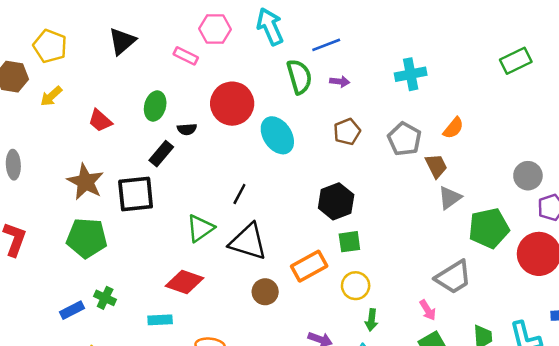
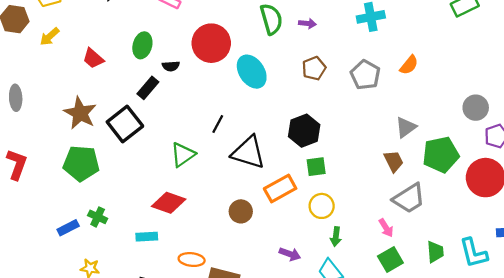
brown trapezoid: (436, 166) -> (394, 161), moved
black square: (136, 194) -> (125, 124), turned -32
black triangle: (248, 242) -> (248, 152), moved

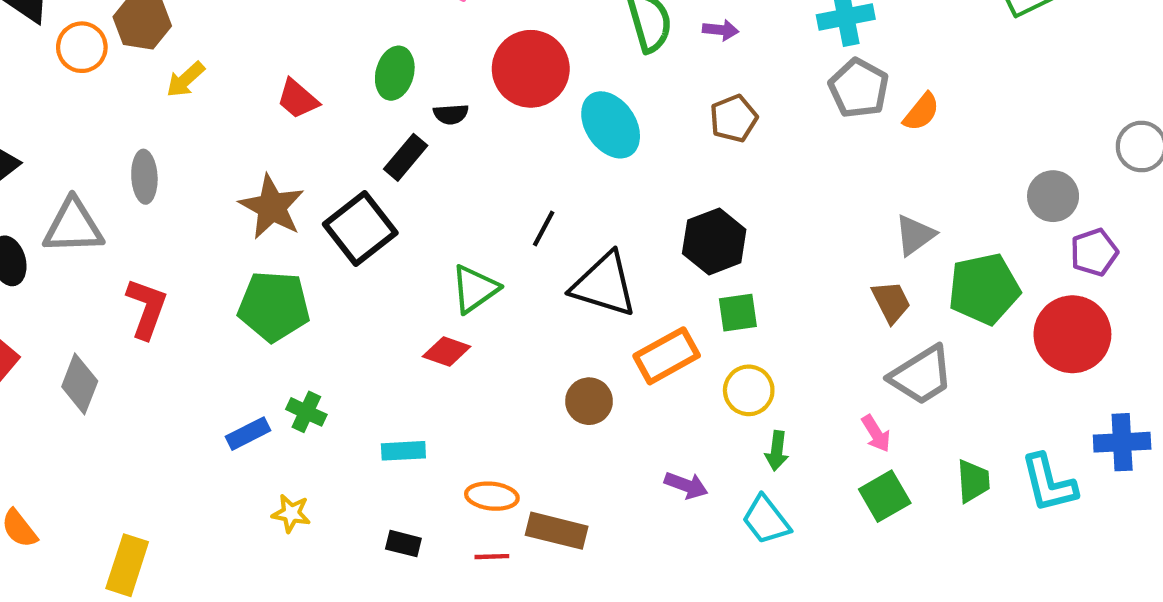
yellow arrow: (50, 37) -> (185, 80), moved
gray pentagon: (365, 75) -> (859, 88), moved
red diamond: (169, 203) -> (447, 352), moved, size x0.7

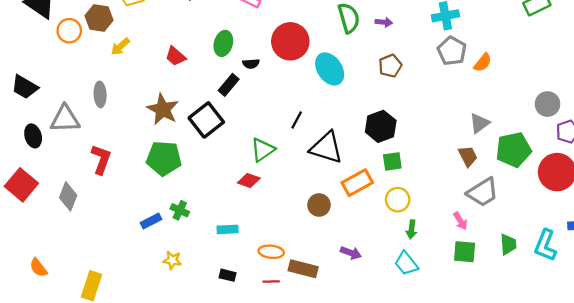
cyan L-shape: (1049, 483) -> (545, 245), turned 36
purple arrow: (686, 485) -> (351, 253), moved
green square: (885, 496) -> (465, 252), turned 35

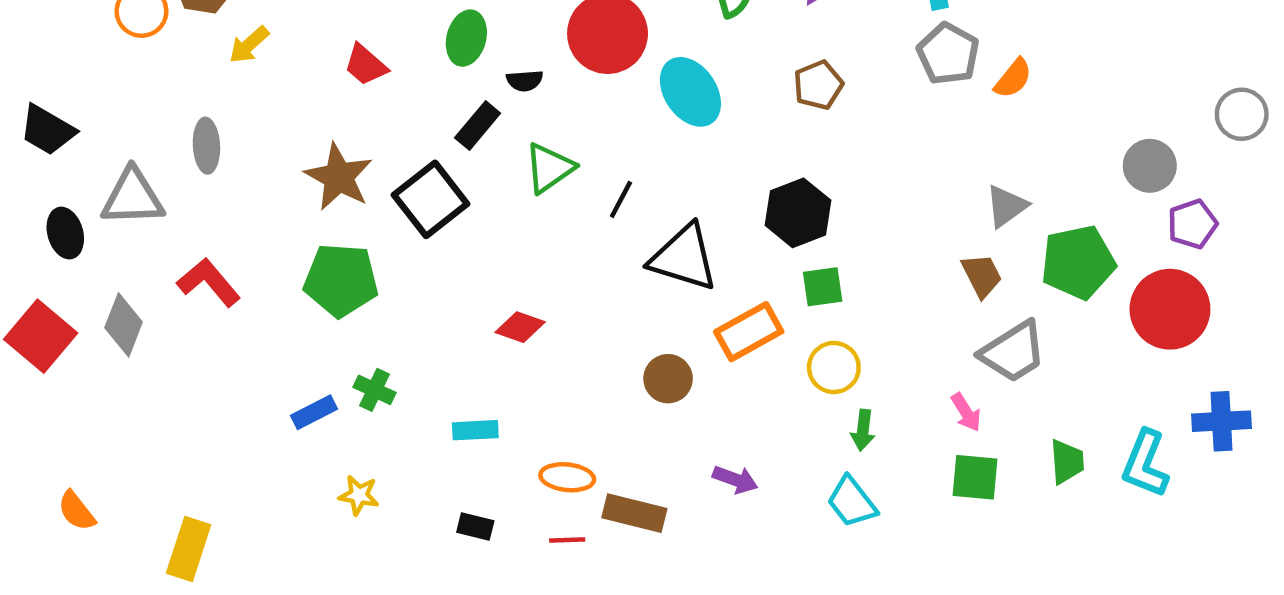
green triangle: (263, 150) -> (549, 168), moved
red L-shape: (101, 159) -> (209, 282), turned -60
gray diamond: (68, 196) -> (124, 325), moved

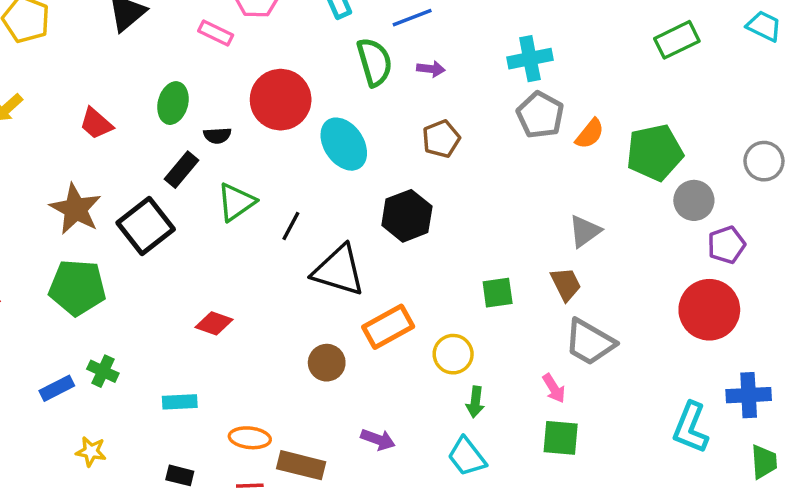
black hexagon: (798, 213) -> (407, 216), moved
green pentagon: (1078, 262) -> (655, 153), moved
green square: (823, 287) -> (498, 293), moved
gray trapezoid: (1013, 352) -> (590, 342), turned 62
green trapezoid: (1067, 462) -> (764, 462), moved

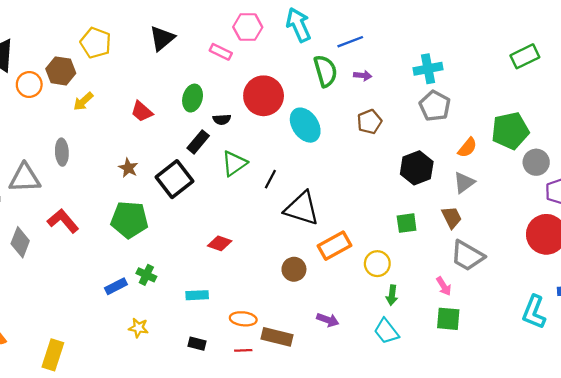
orange semicircle: (590, 134) -> (467, 148), moved
brown star: (76, 209) -> (128, 168), size x0.6
black hexagon: (407, 216) -> (417, 168), moved

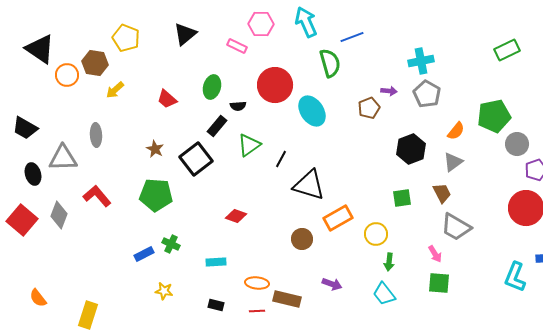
purple arrow: (363, 75) -> (389, 91), moved

